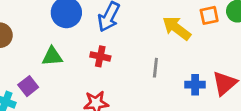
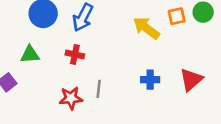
gray line: (155, 68) -> (99, 89), moved
blue cross: (195, 85) -> (150, 80), moved

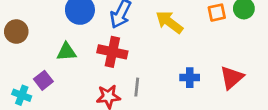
yellow arrow: (146, 28) -> (169, 22), moved
red cross: (75, 54) -> (112, 52), size x1.5

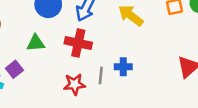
blue cross: (190, 78) -> (123, 67), moved

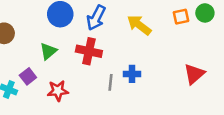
green triangle: (36, 43) -> (48, 51), turned -36
red star: (74, 84) -> (58, 91), moved

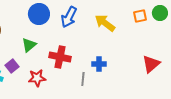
red cross: (89, 51) -> (60, 57), moved
gray line: (110, 82) -> (83, 79), moved

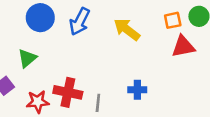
red cross: (60, 57) -> (68, 92), moved
blue cross: (99, 64) -> (137, 90), moved
red triangle: (151, 64) -> (183, 46), moved, turned 30

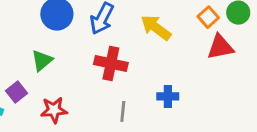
orange square: (173, 20) -> (208, 17), turned -30
red cross: (68, 92) -> (111, 63), moved

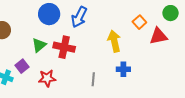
orange square: (208, 17) -> (139, 22), moved
yellow arrow: (156, 28) -> (114, 41), moved, turned 40
red cross: (111, 63) -> (64, 47), moved

